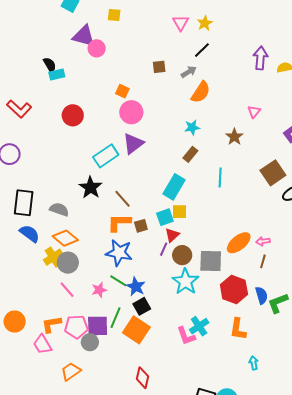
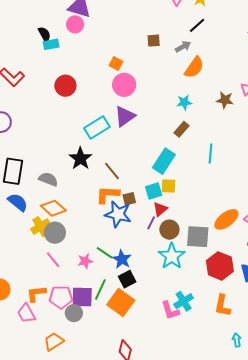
pink circle: (97, 48) -> (75, 24), moved
brown star: (234, 137) -> (225, 100), moved, turned -30
blue star: (119, 253) -> (118, 214), moved

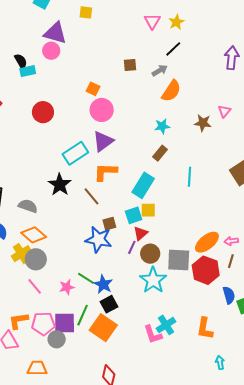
orange L-shape: (108, 195) -> (105, 172), moved
red hexagon: (220, 266) -> (206, 270), moved
orange trapezoid: (54, 342) -> (37, 368), turned 35

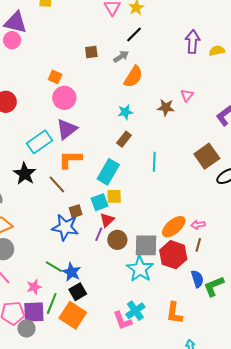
cyan star: (153, 280) -> (140, 269), moved
pink star: (67, 287) -> (34, 287), moved

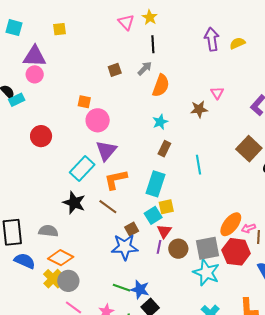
black line: (134, 35) -> (153, 44), turned -36
pink arrow: (198, 225) -> (248, 228), moved

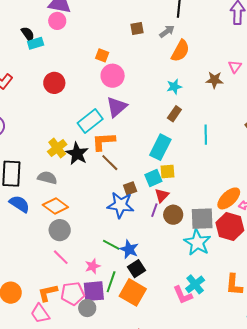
orange L-shape: (116, 180) -> (103, 141), moved
yellow cross: (53, 279) -> (57, 148), moved

